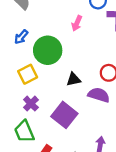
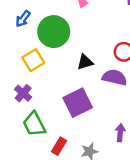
purple cross: (31, 104) -> (23, 93), moved
purple square: (64, 115) -> (78, 103), turned 30

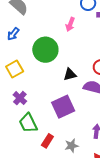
blue arrow: (23, 19) -> (13, 34), moved
yellow square: (33, 60) -> (15, 69), moved

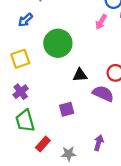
pink arrow: (70, 24) -> (101, 22), moved
purple square: (63, 107) -> (67, 109), size x0.6

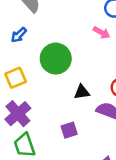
pink arrow: (101, 22) -> (102, 33), turned -88
purple cross: (21, 92) -> (18, 114), size x1.5

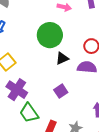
green circle: (56, 59) -> (50, 35), moved

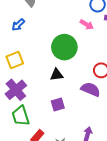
black triangle: (62, 58) -> (57, 75), moved

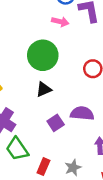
purple semicircle: (90, 89) -> (82, 113), moved

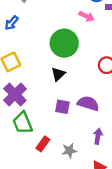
black triangle: (44, 89) -> (58, 74), turned -32
purple square: (56, 123) -> (62, 107), turned 32

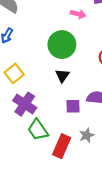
red rectangle: (43, 144) -> (62, 146), size x1.5
gray star: (69, 151) -> (87, 135), moved

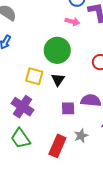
yellow square: (14, 73) -> (34, 76), moved, turned -36
green trapezoid: (38, 130) -> (20, 138), moved

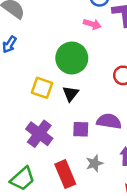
purple cross: (23, 107) -> (39, 134), moved
green trapezoid: (20, 138) -> (23, 179), moved, turned -100
red rectangle: (57, 146) -> (65, 174), turned -50

